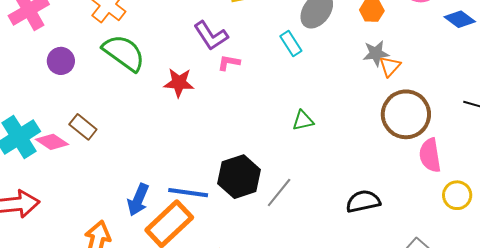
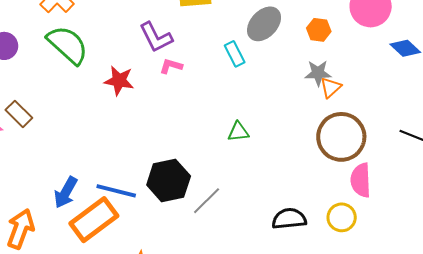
yellow circle: (457, 195) -> (342, 217), moved

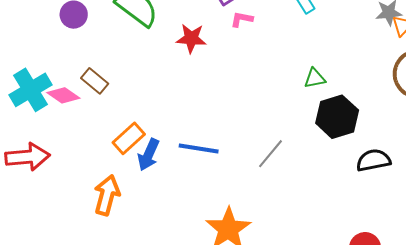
black hexagon: (169, 180) -> (337, 117), moved
gray line: (207, 201) -> (271, 154), moved
orange rectangle: (94, 220) -> (129, 138), moved, size x0.7

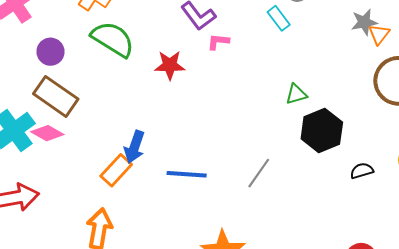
brown rectangle: (95, 81) -> (56, 96), moved, size x1.6
blue arrow: (148, 155) -> (135, 147), moved
black semicircle: (373, 160) -> (362, 171), size x0.7

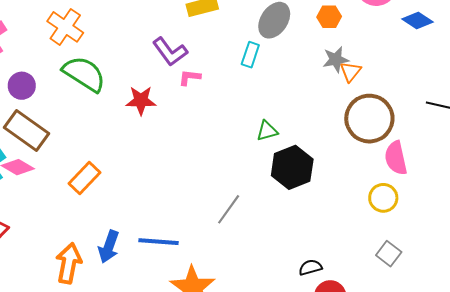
cyan rectangle: (279, 18) -> (250, 55), turned 55
blue arrow: (135, 147) -> (109, 247), moved
orange rectangle: (116, 170) -> (85, 178), moved
black semicircle: (362, 171) -> (310, 267), moved
blue line: (187, 174) -> (159, 242), moved

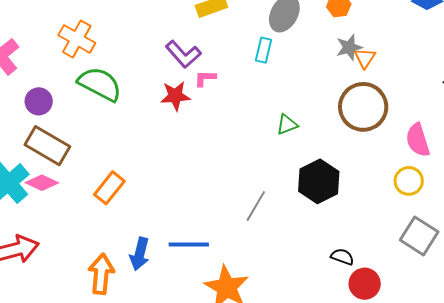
red star: (141, 100) -> (175, 96), moved
brown circle: (369, 119) -> (363, 107), moved
black hexagon: (292, 167) -> (319, 181), moved
gray square: (389, 254) -> (419, 236), size x1.5
black semicircle: (310, 267) -> (342, 257), turned 40

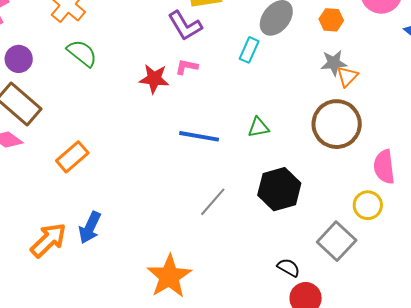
purple L-shape: (183, 54) -> (185, 26), moved
green semicircle: (100, 84) -> (82, 53), size x0.7
gray square: (419, 236) -> (337, 241), moved
blue line: (189, 245) -> (199, 136), moved
orange arrow: (101, 274) -> (48, 240), turned 30

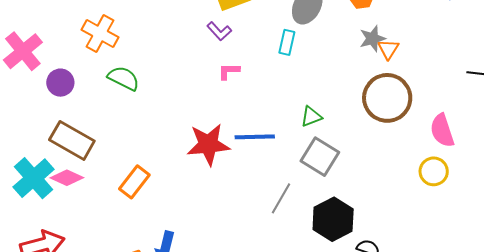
purple L-shape: (185, 26) -> (219, 31), size x0.7
purple circle: (19, 59) -> (60, 83), moved
red star: (154, 79) -> (208, 144), moved, size x1.4
black hexagon: (279, 189) -> (333, 219), moved
gray square: (337, 241) -> (320, 157), moved

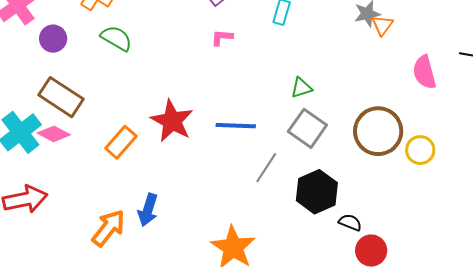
brown circle: (387, 98) -> (378, 131), moved
pink semicircle: (442, 130) -> (424, 72), moved
blue line: (255, 137) -> (236, 126), moved
red star: (208, 144) -> (172, 121), moved, turned 30

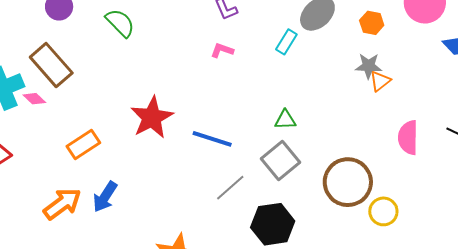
pink diamond: (54, 134) -> (34, 99), size x0.7
orange rectangle: (121, 142) -> (83, 144), moved

